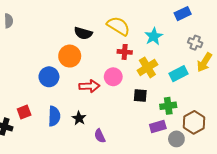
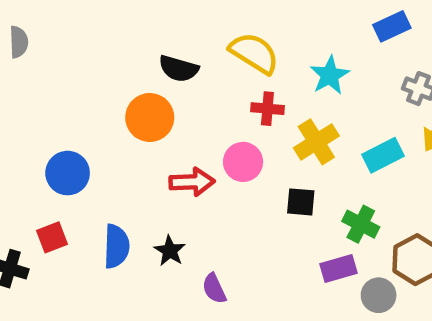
blue circle: (49, 77) -> (68, 173), moved
green cross: (168, 106) -> (361, 224), turned 35

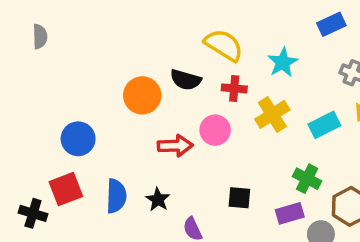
black semicircle: (179, 69) -> (186, 80), moved
black square: (301, 202) -> (239, 198), moved
red square: (52, 237) -> (66, 189), size x1.4

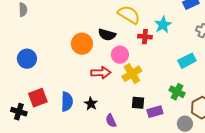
red cross: (234, 88) -> (145, 37), moved
yellow cross: (272, 114) -> (132, 74), moved
pink circle: (215, 130) -> (120, 55), moved
blue circle: (78, 139) -> (27, 59), moved
purple rectangle: (290, 213) -> (155, 112), moved

